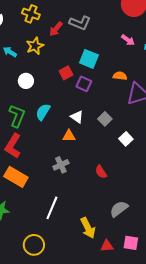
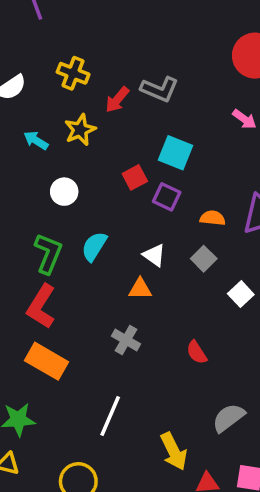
orange semicircle: (120, 76) -> (213, 218), moved
gray cross: (61, 165) -> (126, 340), turned -35

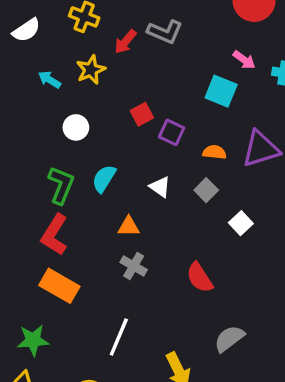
cyan square: (175, 153) -> (221, 91), moved
orange triangle: (140, 289) -> (129, 226), moved
red semicircle: (197, 352) -> (200, 278), size x1.4

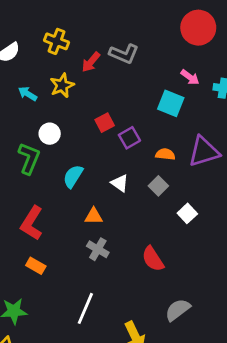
purple square: (172, 132) -> (129, 138), turned 35
green L-shape: (61, 185) -> (29, 158), moved
orange rectangle: (59, 286) -> (36, 266), size x0.6

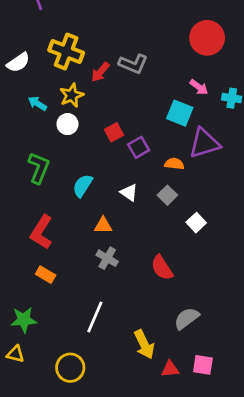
yellow cross: (56, 41) -> (66, 52), size x1.4
white circle: (50, 134) -> (67, 124), moved
purple triangle: (204, 152) -> (204, 143), moved

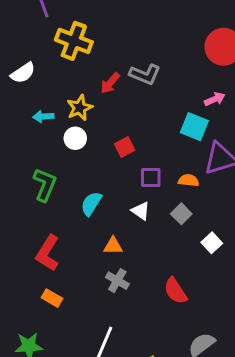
yellow cross: (66, 52) -> (74, 41), moved
pink arrow: (199, 87) -> (215, 99), turned -60
cyan arrow: (37, 104) -> (43, 116), turned -36
purple square: (139, 147) -> (151, 177), moved, turned 30

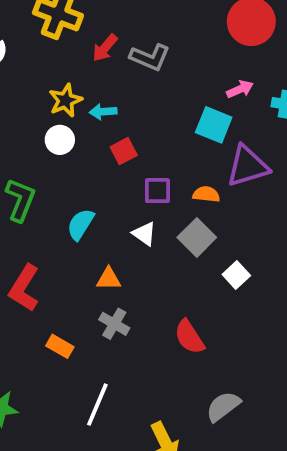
red arrow: (110, 83) -> (105, 48), moved
cyan arrow: (43, 116) -> (103, 112), moved
gray square: (181, 214) -> (197, 237), size x1.4
orange rectangle: (52, 298) -> (60, 346), moved

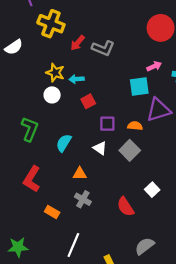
yellow star: (65, 100) -> (55, 73), turned -30
cyan square: (214, 125) -> (139, 86), turned -30
white square: (236, 275) -> (152, 190), moved

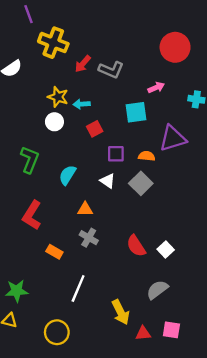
pink arrow: (154, 66) -> (156, 87), moved
cyan square: (139, 86) -> (136, 112), moved
white square: (152, 190) -> (166, 249), moved

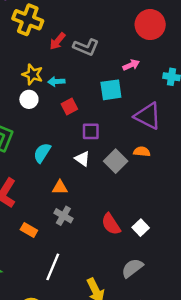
purple triangle: (173, 138) -> (148, 116), turned 44
orange semicircle: (147, 156) -> (142, 152), moved

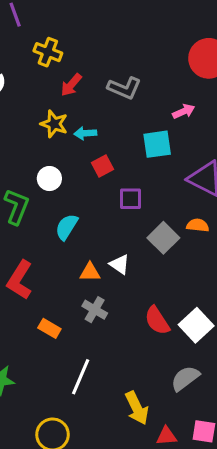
yellow cross: (28, 20) -> (48, 52), size x0.7
red arrow: (57, 41) -> (71, 85), moved
white circle: (29, 99) -> (49, 179), moved
white triangle: (82, 159) -> (120, 264), moved
white square: (141, 228) -> (196, 325), size x1.5

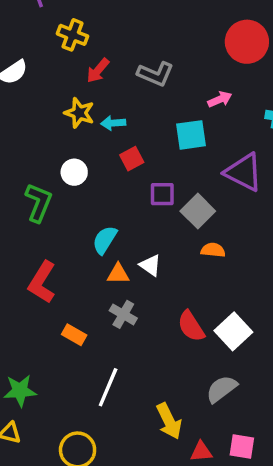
orange semicircle: (198, 225) -> (213, 250), moved
cyan semicircle: (67, 227) -> (105, 240), moved
gray square: (163, 238) -> (198, 211), moved

